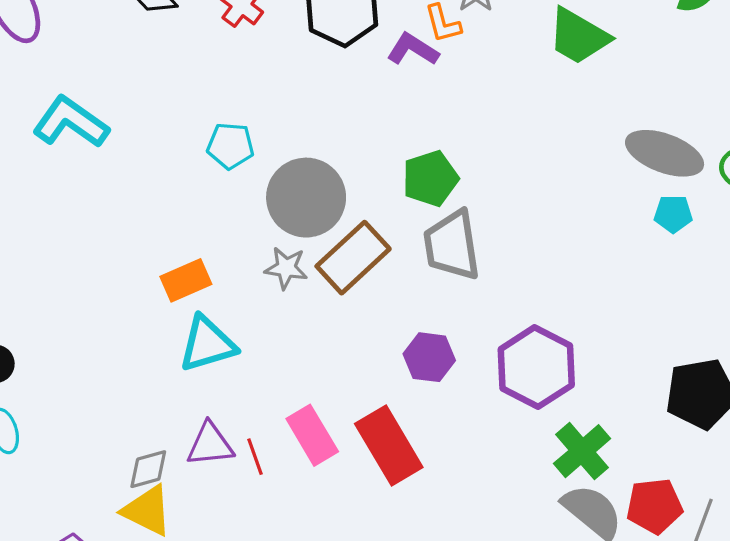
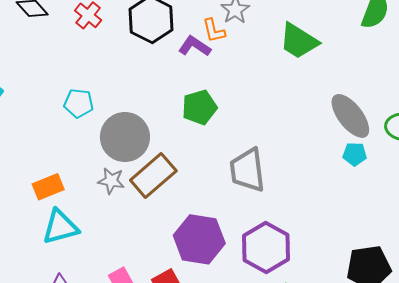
gray ellipse: (665, 153) -> (350, 116), turned 30
green pentagon: (430, 178) -> (199, 107), moved
gray trapezoid: (452, 245) -> (247, 170), moved
purple hexagon: (429, 357) -> (199, 239), size x1.6

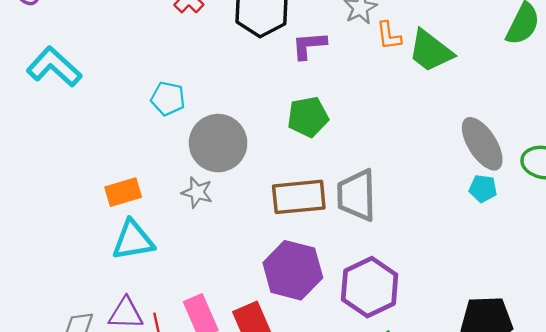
orange L-shape: (214, 31) -> (389, 36), moved
purple L-shape: (195, 46) -> (309, 45), turned -44
brown rectangle: (153, 176) -> (299, 197), moved, turned 30

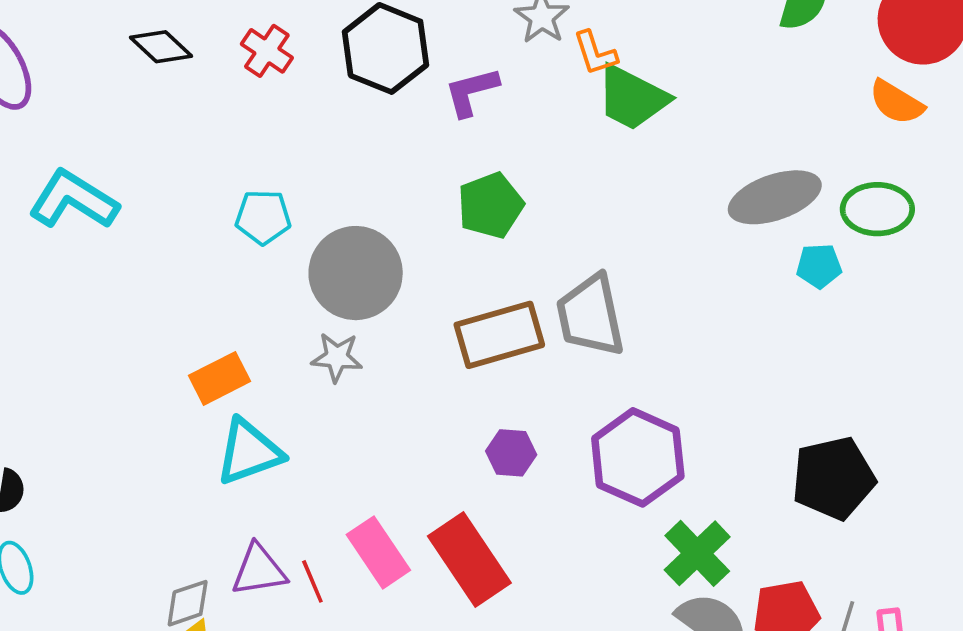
green trapezoid: (431, 51) -> (632, 98), moved
gray ellipse: (482, 144) -> (775, 197), turned -66
cyan pentagon: (483, 189) -> (819, 266), moved
purple hexagon: (293, 270) -> (511, 453), size x0.5

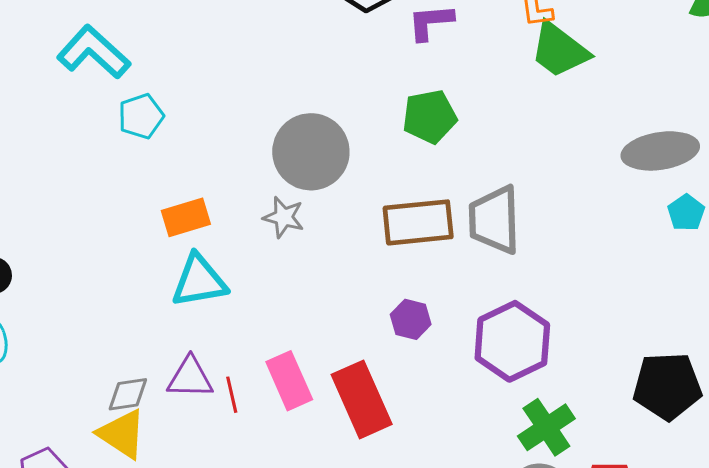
cyan pentagon: (263, 217) -> (141, 116), moved, turned -30
cyan pentagon: (819, 266) -> (686, 213), turned 30

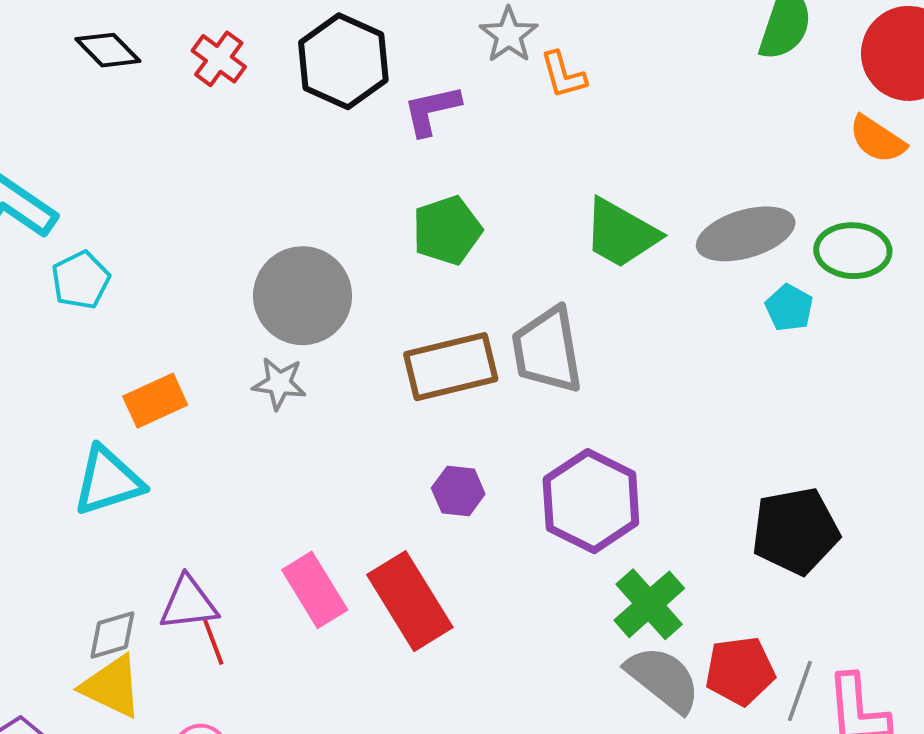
green trapezoid: (559, 50) -> (621, 233), moved
cyan triangle: (199, 281) -> (108, 481), moved
red line: (232, 395) -> (213, 642), moved

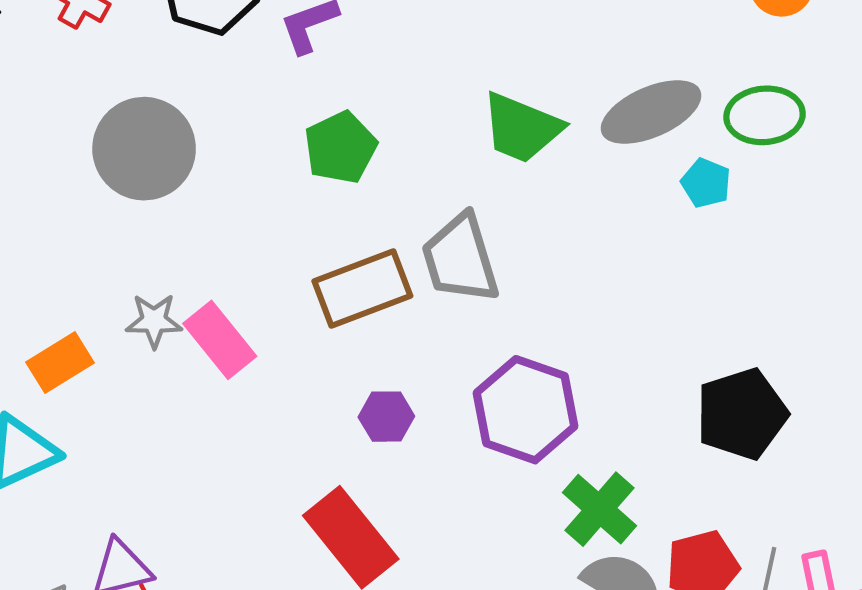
gray circle: (303, 296) -> (144, 149), moved
gray star: (279, 383) -> (154, 321), moved
pink rectangle: (315, 590) -> (220, 340), moved

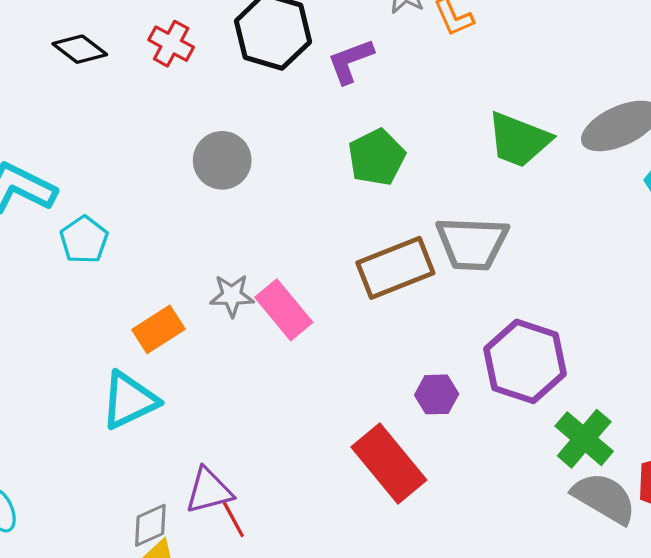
gray circle: (144, 149) -> (222, 160), size x0.7
gray trapezoid: (460, 259) -> (472, 243), turned -70
purple hexagon: (386, 417) -> (437, 394), moved

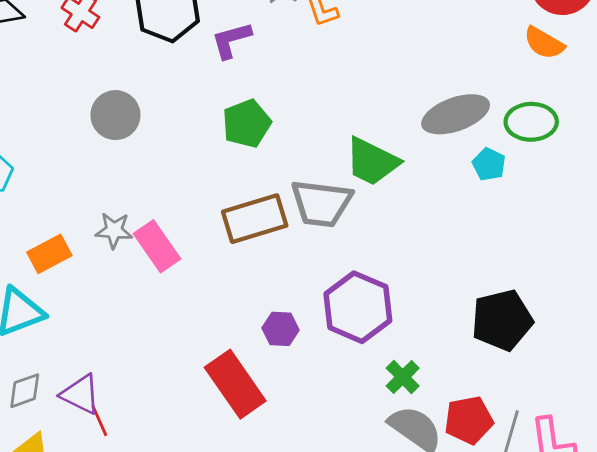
green trapezoid: (519, 140) -> (372, 162), moved
green cross: (584, 439) -> (403, 377), size x0.7
purple triangle: (209, 491) -> (81, 394), turned 36
gray diamond: (150, 525) -> (25, 391), moved

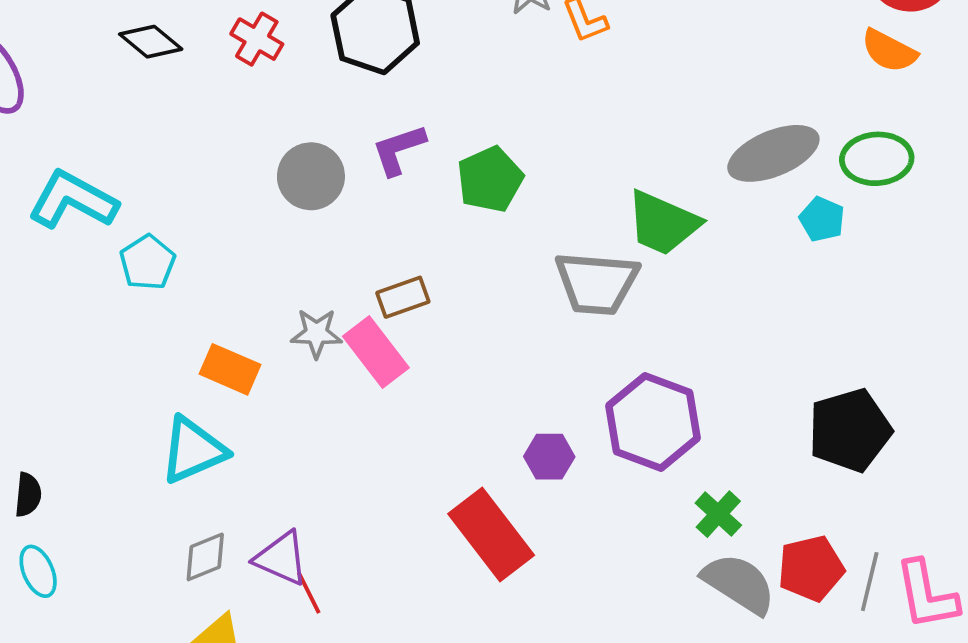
purple L-shape: (231, 40) -> (399, 150), moved
brown rectangle: (255, 219) -> (403, 297), moved, size x0.6
orange rectangle: (49, 254) -> (230, 369), turned 54

